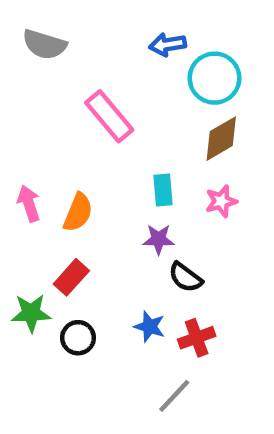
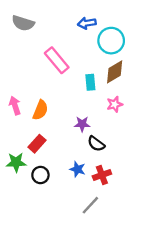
cyan rectangle: (163, 190) -> (90, 82), moved

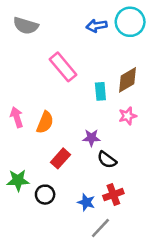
cyan circle: (111, 41) -> (130, 22), moved
red rectangle: (37, 144) -> (60, 158), moved
blue star: (78, 169) -> (86, 202), moved

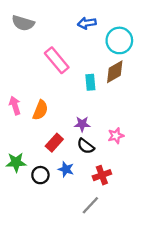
cyan circle: (130, 22) -> (119, 40), moved
pink star: (128, 116) -> (116, 136), moved
black semicircle: (107, 160) -> (86, 146), moved
blue star: (86, 202) -> (66, 169), moved

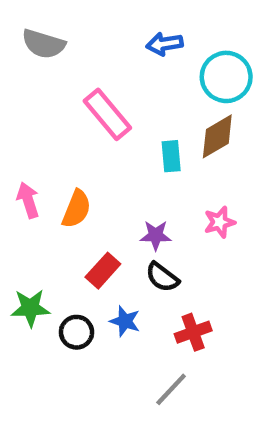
pink star: (116, 136) -> (220, 222), moved

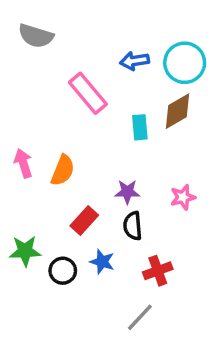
blue arrow: (165, 44) -> (134, 61), moved
pink star: (220, 222) -> (183, 197), moved
black semicircle: (162, 277) -> (133, 226), turned 48

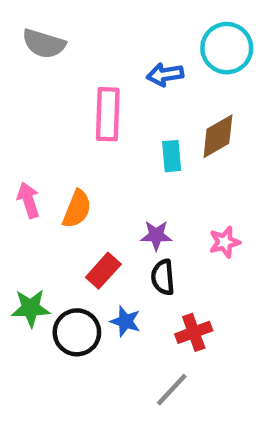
cyan circle: (185, 63) -> (227, 48), moved
pink rectangle: (88, 93) -> (108, 114), turned 42
black circle: (63, 271) -> (77, 332), size x1.4

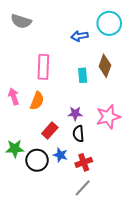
pink rectangle: (108, 114) -> (43, 67), moved
brown diamond: (218, 136) -> (105, 66), turned -40
pink star: (225, 242) -> (108, 117), size x1.6
red cross: (194, 332) -> (84, 162), moved

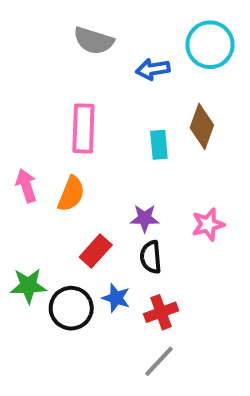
gray semicircle: (21, 21) -> (94, 41), moved
pink star: (108, 117) -> (208, 224), size x0.7

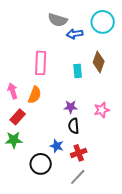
gray semicircle: (94, 41) -> (58, 20), moved
red rectangle: (96, 251) -> (18, 117), moved
black circle: (71, 308) -> (41, 164), moved

